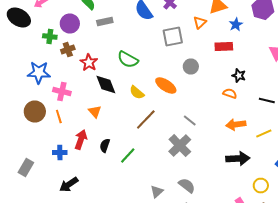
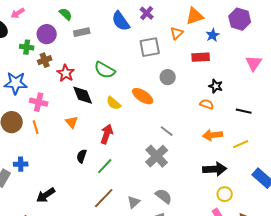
brown line: (146, 120) -> (104, 198), moved
red arrow: (81, 140) -> (107, 134), moved
blue cross: (60, 152) -> (21, 164), moved
yellow circle: (261, 186) -> (225, 194), moved

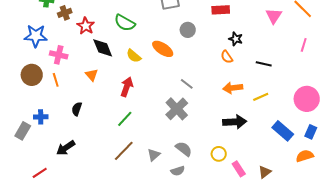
orange semicircle: (207, 104) -> (227, 57), turned -144
black semicircle: (82, 156) -> (77, 109), moved
yellow circle: (225, 194) -> (219, 154), moved

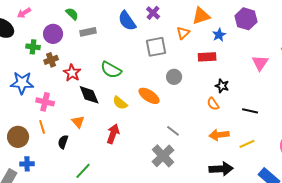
brown circle: (32, 75) -> (18, 137), moved
black semicircle: (77, 109) -> (63, 142), moved
green line: (125, 119) -> (83, 171), moved

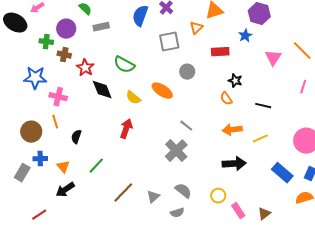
blue semicircle: (127, 21) -> (140, 16), turned 55
blue star: (219, 35) -> (245, 36), moved
brown cross: (51, 60) -> (64, 55), turned 32
orange triangle: (78, 122) -> (63, 167), moved

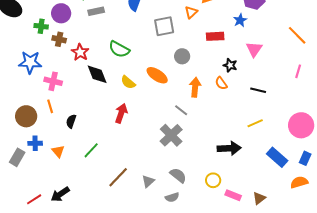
pink triangle: (273, 58) -> (254, 49), moved
orange arrow: (232, 130) -> (195, 87), moved, turned 102
black arrow: (65, 190) -> (60, 194), moved
pink rectangle: (238, 211) -> (233, 195), turned -35

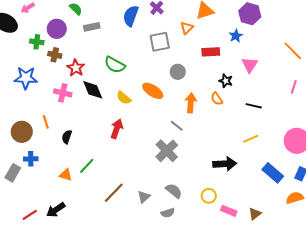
pink cross: (53, 81) -> (63, 93), moved
orange triangle: (58, 151) -> (66, 175), moved, turned -32

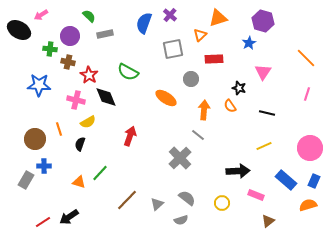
red rectangle: (211, 52) -> (214, 59), moved
yellow semicircle: (124, 98) -> (88, 122), moved, turned -70
gray line: (177, 126) -> (198, 135), moved
pink rectangle: (229, 211) -> (256, 195), moved

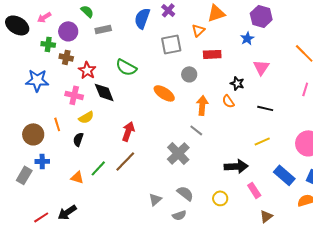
pink arrow: (41, 15) -> (44, 17), moved
pink rectangle: (256, 195) -> (254, 190), turned 35
brown line: (127, 200) -> (125, 161), moved

